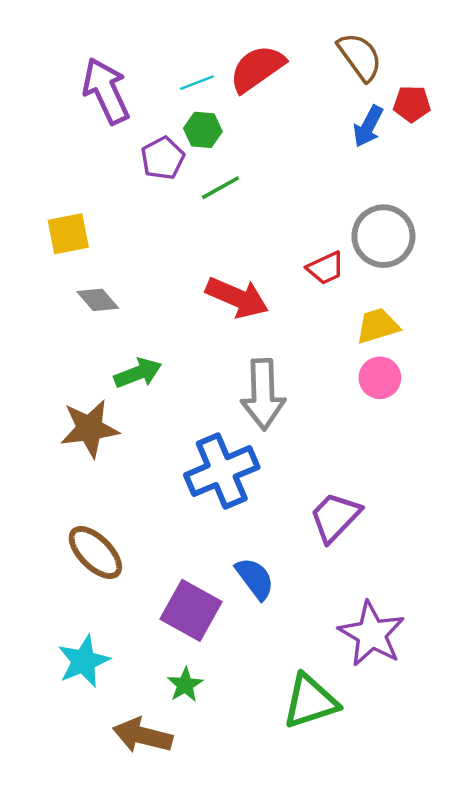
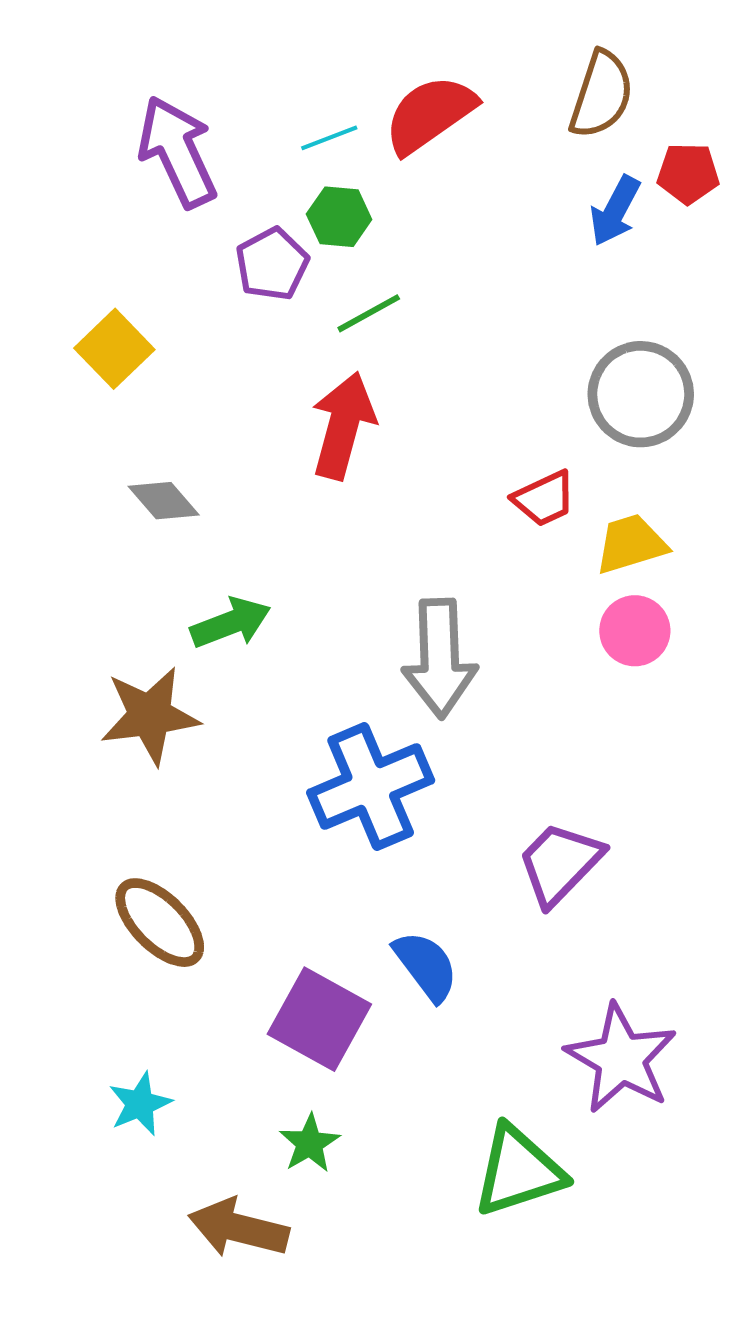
brown semicircle: (360, 57) -> (601, 95), turned 54
yellow square: (68, 234) -> (114, 349), moved, turned -33
red trapezoid: (326, 268) -> (544, 499), moved
red arrow: (237, 298) -> (343, 426), moved, turned -98
cyan star: (84, 661) -> (140, 1104), size x0.7

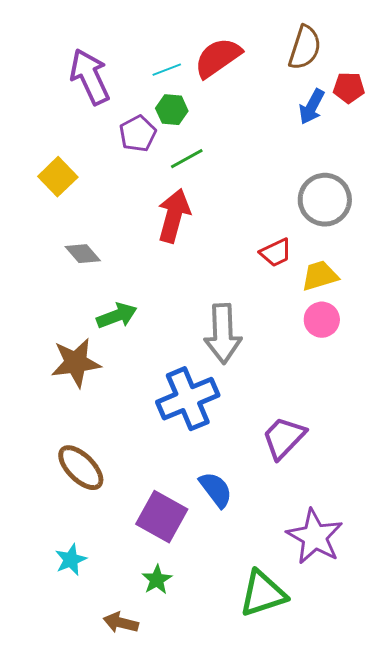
brown arrow: (239, 1228) -> (121, 623), size x0.7

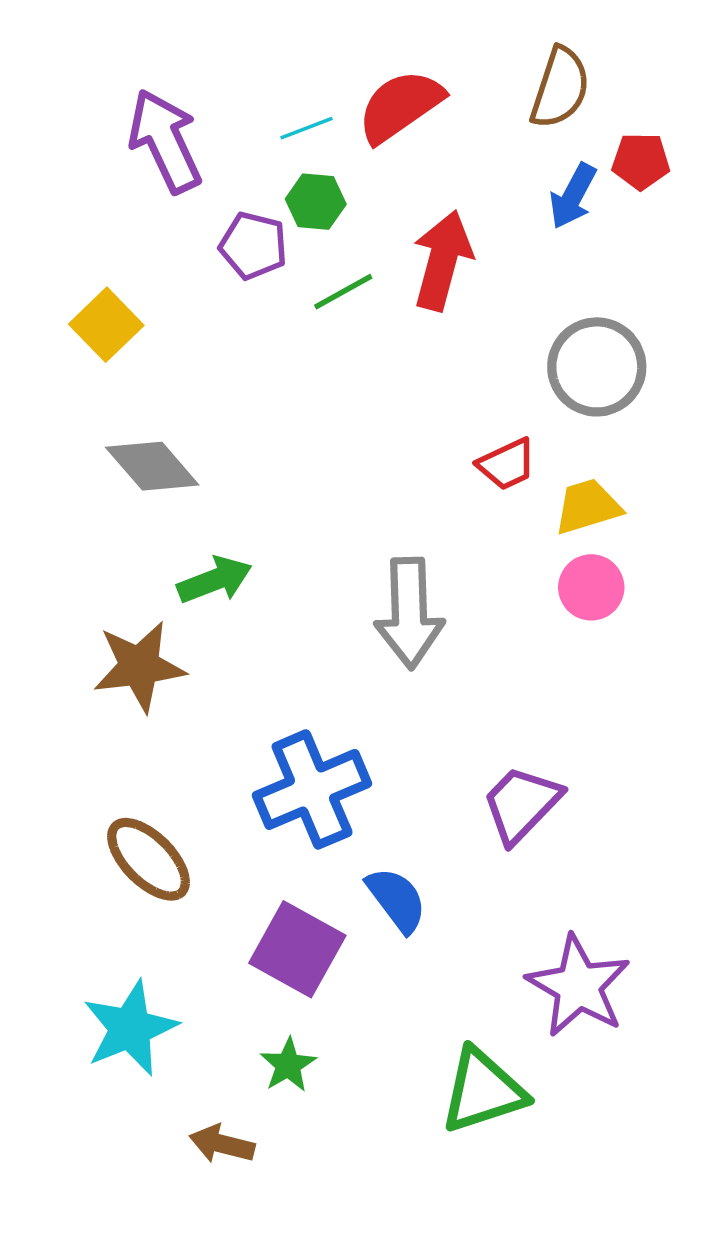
purple pentagon: (138, 134) -> (253, 246), turned -30
red arrow: (174, 216) -> (442, 260), moved
gray diamond: (83, 254) -> (152, 466), size x1.4
blue cross: (188, 399) -> (312, 789), moved
cyan star: (71, 560) -> (130, 1028), size x1.6

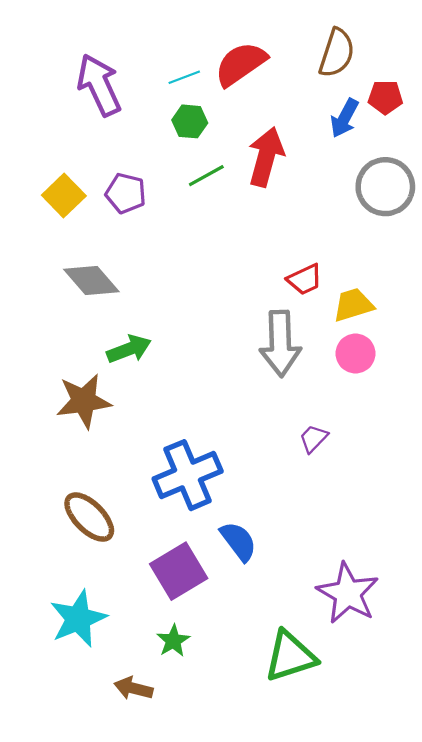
purple pentagon: (253, 246) -> (126, 193), moved
gray circle: (597, 367) -> (385, 187), moved
gray arrow: (409, 613) -> (280, 344), moved
purple trapezoid: (521, 804) -> (314, 439), moved, size x0.6
purple square: (297, 949) -> (179, 571), turned 30

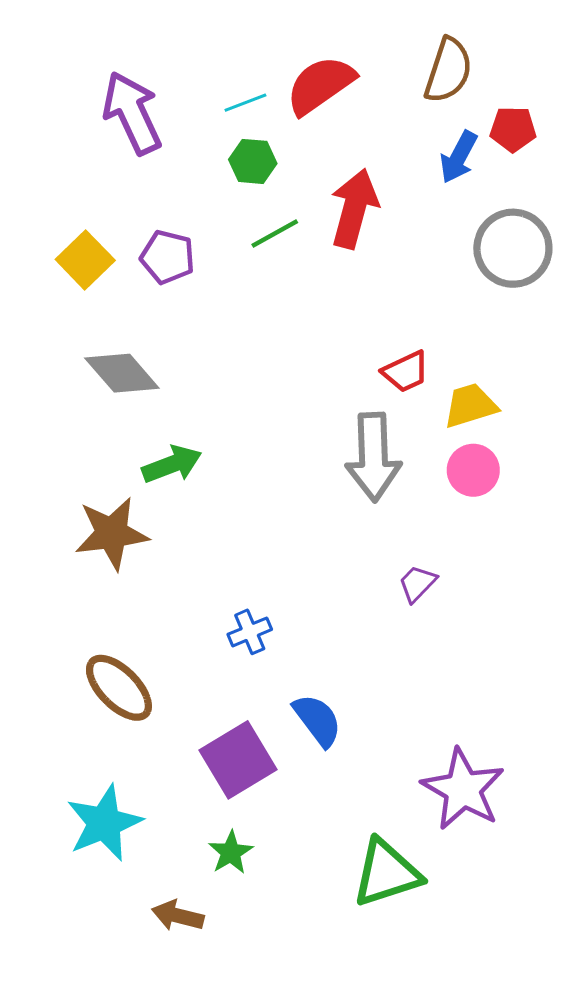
blue cross: (188, 475) -> (250, 632), size x0.5

